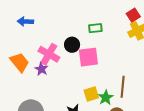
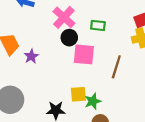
pink cross: (49, 54) -> (64, 17), moved
brown line: (123, 87) -> (116, 67), moved

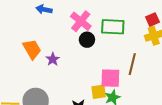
green rectangle: (98, 25) -> (113, 27), size x1.6
pink square: (84, 54) -> (110, 78), moved

